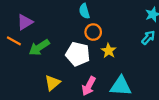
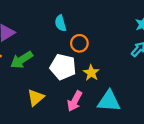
cyan semicircle: (84, 11) -> (61, 23), moved
yellow star: (109, 51) -> (91, 73), moved

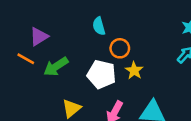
yellow star: (91, 73) -> (134, 71), moved

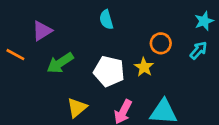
orange circle: (120, 48) -> (161, 43), moved
orange line: (26, 59) -> (15, 55), moved

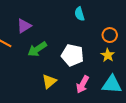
cyan semicircle: (106, 20) -> (80, 14), moved
yellow star: (144, 67) -> (108, 55), moved

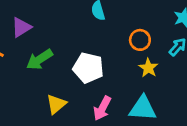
yellow star: (108, 55) -> (148, 68), moved

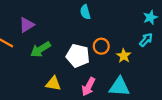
orange circle: (140, 40) -> (101, 46), moved
yellow triangle: (56, 104) -> (53, 83), turned 49

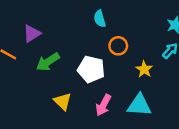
orange circle: (101, 46) -> (118, 46), moved
yellow triangle: (53, 83) -> (63, 101), turned 35

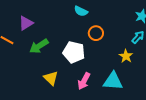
cyan semicircle: (100, 19) -> (81, 11), turned -48
yellow star: (144, 69) -> (126, 56), moved

